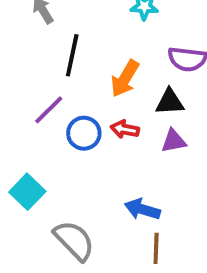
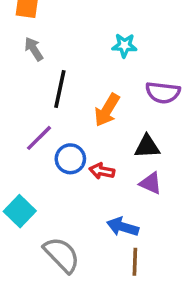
black triangle: (170, 102) -> (147, 147), moved
red arrow: (125, 129) -> (102, 171), moved
purple triangle: (174, 141) -> (151, 183), moved, turned 35

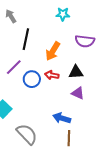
red arrow: (102, 171) -> (52, 75), moved

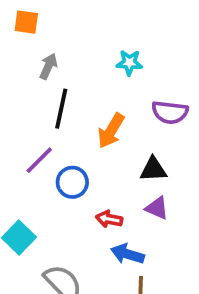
gray arrow: (11, 16) -> (48, 66), moved, turned 56
red arrow: (52, 75) -> (109, 219), moved

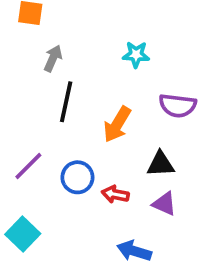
purple line: (39, 160) -> (28, 166), moved
red arrow: (109, 219) -> (115, 194), moved

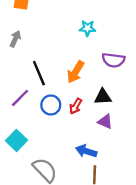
gray arrow: (53, 58) -> (15, 39), moved
black line: (66, 102) -> (39, 73), moved, turned -35
red arrow: (115, 194) -> (76, 106), moved, turned -70

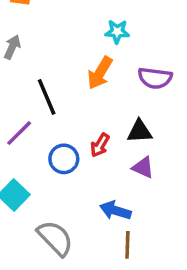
orange arrow: (76, 72) -> (100, 73), moved
blue circle: (51, 105) -> (64, 159), moved

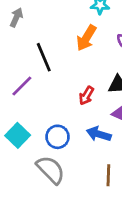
blue circle: (64, 159) -> (58, 137), moved
blue arrow: (115, 210) -> (99, 134), moved

